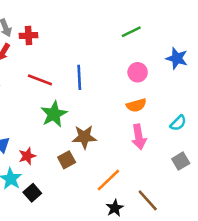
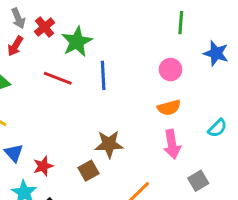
green line: (131, 32) -> (181, 23), moved, turned -60
red cross: (28, 36) -> (45, 27), turned -36
green star: (54, 114) -> (77, 42), moved
gray square: (181, 161) -> (198, 181), moved

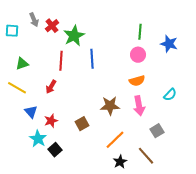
green line: (181, 23) -> (140, 32), moved
red arrow: (15, 46) -> (51, 87), moved
red line: (58, 78) -> (61, 61), turned 72
brown star: (109, 144) -> (110, 106), moved

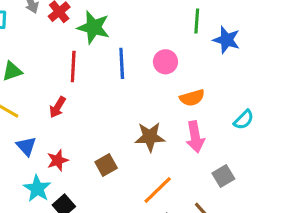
green star: (74, 36) -> (94, 27), turned -30
blue star: (169, 44) -> (227, 40), moved
pink circle: (138, 55) -> (165, 62), moved

